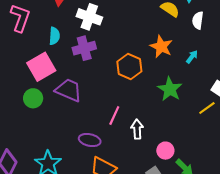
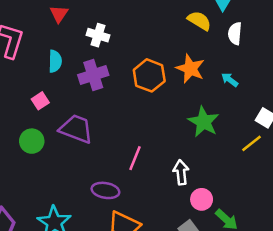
white cross: (89, 17) -> (98, 35), size x0.7
cyan arrow: (192, 57) -> (230, 80), turned -88
pink square: (41, 67) -> (40, 101), size x0.5
orange hexagon: (129, 67) -> (149, 75), moved
white arrow: (137, 129) -> (181, 172), moved

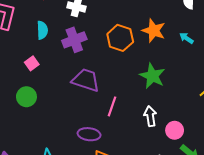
green star: (204, 122) -> (152, 76), moved
purple trapezoid: (76, 129) -> (86, 80), moved
pink circle: (202, 199) -> (175, 130), moved

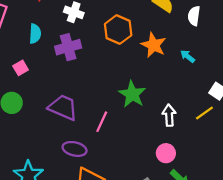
orange hexagon: (120, 38) -> (118, 30), moved
green star: (152, 76) -> (132, 94), moved
purple trapezoid: (86, 80) -> (63, 107), moved
white arrow: (150, 116) -> (169, 115), moved

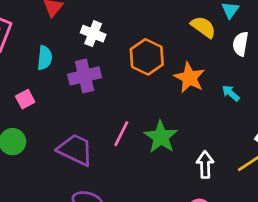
pink line: (102, 122) -> (121, 134), moved

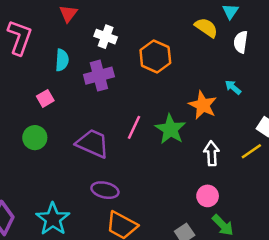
orange star: (189, 78) -> (203, 105), moved

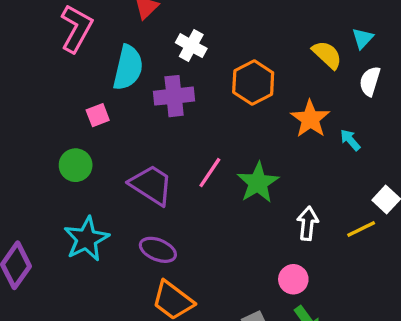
cyan semicircle: (62, 60) -> (128, 68), size x1.5
orange star: (203, 105) -> (310, 119), moved
cyan star: (53, 219) -> (86, 239), moved

